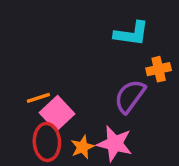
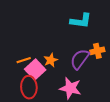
orange cross: (159, 69) -> (97, 51), moved
orange star: (82, 147) -> (51, 60), moved

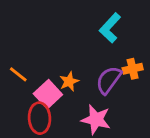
cyan L-shape: (81, 21) -> (110, 28), turned 125
orange line: (24, 60) -> (18, 74), moved, turned 56

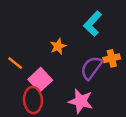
orange star: (69, 81) -> (58, 46), moved

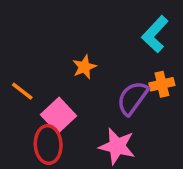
cyan L-shape: (93, 24) -> (155, 34), moved

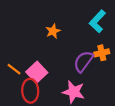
orange star: (84, 67) -> (53, 31), moved
orange line: (22, 91) -> (14, 69), moved

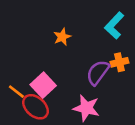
orange line: (14, 69) -> (16, 92), moved
red ellipse: (30, 91) -> (36, 107), turned -45

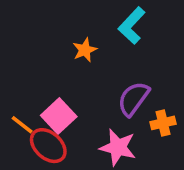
cyan L-shape: (114, 25) -> (132, 26), moved
orange cross: (119, 62) -> (163, 123), moved

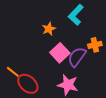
pink square: (59, 116) -> (60, 53), moved
orange cross: (163, 123) -> (95, 45), moved

